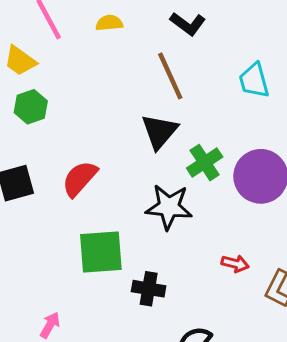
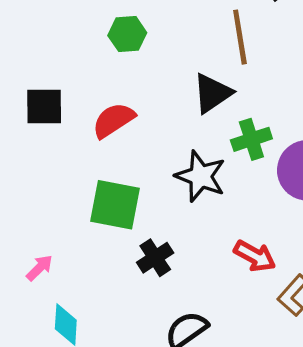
green hexagon: (31, 107) -> (127, 34), moved
red arrow: (235, 264) -> (255, 256), size x1.4
black cross: (149, 289) -> (155, 258), turned 32

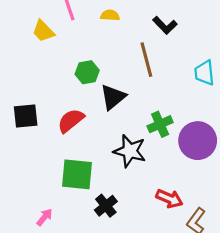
green hexagon: (127, 34) -> (87, 72), moved
black triangle: (212, 93) -> (113, 97), moved
pink arrow: (40, 268) -> (44, 217), moved

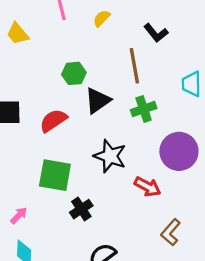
yellow semicircle: (110, 15) -> (102, 18), turned -54
yellow trapezoid: (43, 31) -> (18, 34), moved
green cross: (160, 124) -> (144, 109), moved
red arrow: (169, 199) -> (148, 187), moved

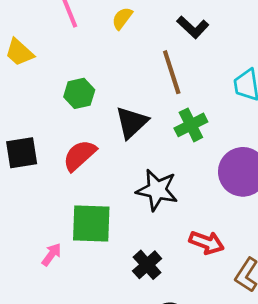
green hexagon: (74, 73) -> (79, 93), moved
red arrow: (148, 187) -> (206, 243), moved
black cross: (81, 209) -> (147, 265), moved
pink arrow: (19, 215) -> (52, 254), moved

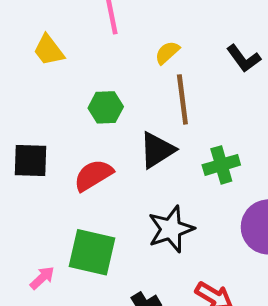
yellow semicircle: (122, 18) -> (167, 53), moved
brown line: (172, 72) -> (182, 99), moved
black star: (157, 190) -> (171, 229), turned 30

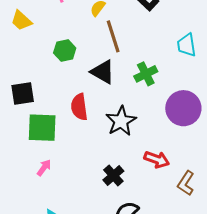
black triangle: (157, 150) -> (103, 72), turned -48
red semicircle: (93, 175) -> (79, 107), moved, turned -56
green square: (92, 252) -> (42, 128), moved

